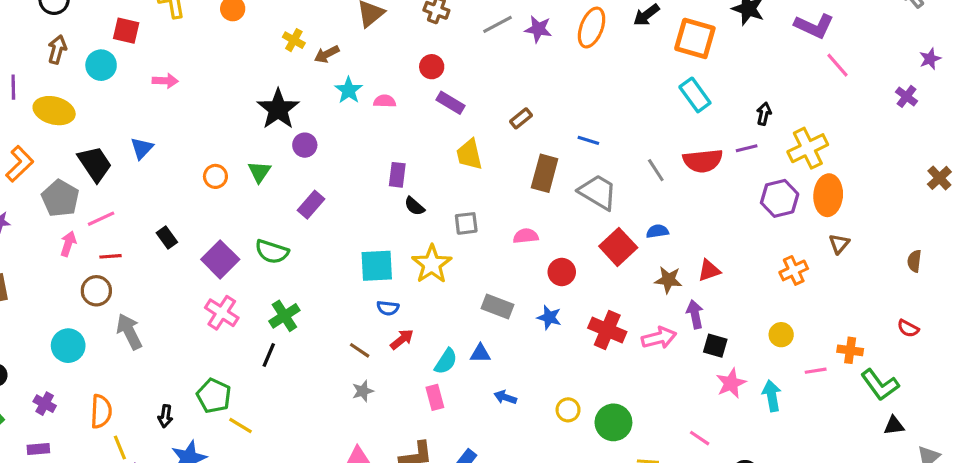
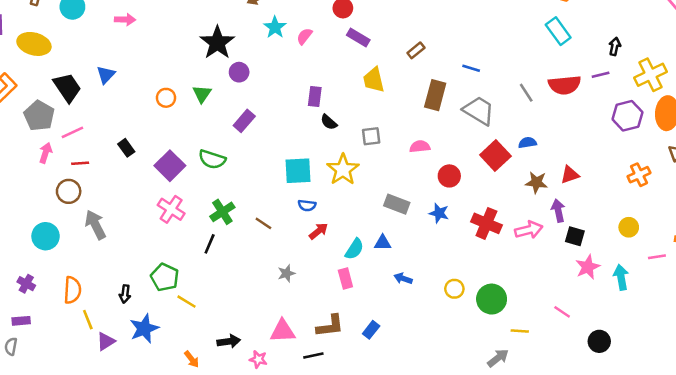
pink semicircle: (385, 101) -> (304, 36), turned -54
brown line: (360, 350) -> (263, 223), moved

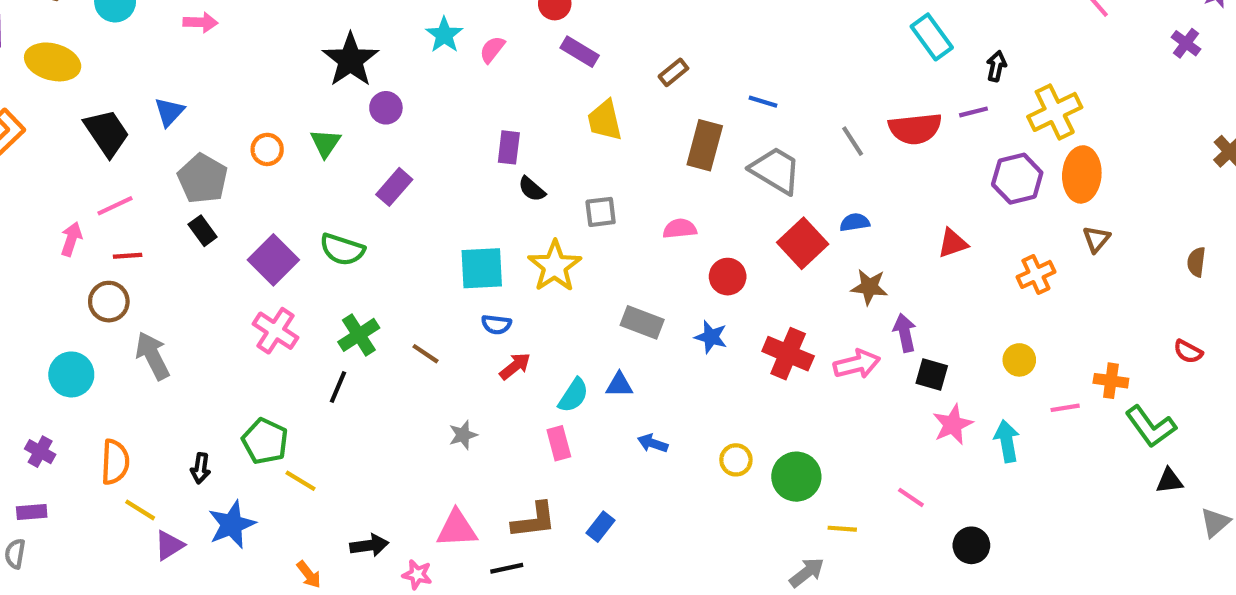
cyan rectangle: (558, 31) -> (932, 37), moved
gray pentagon: (39, 116) -> (203, 179), moved
red triangle: (570, 175) -> (953, 243), moved
yellow line: (88, 320) -> (140, 510), turned -36

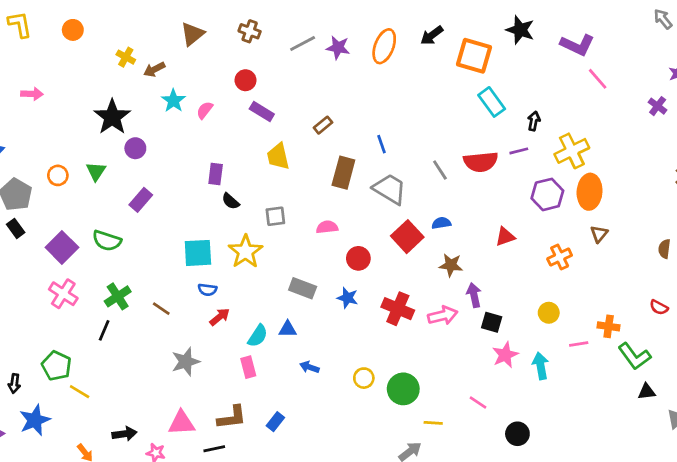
pink arrow: (200, 22) -> (32, 94), moved
blue line: (763, 102) -> (381, 144), turned 54
gray star: (463, 435) -> (186, 362), size x1.5

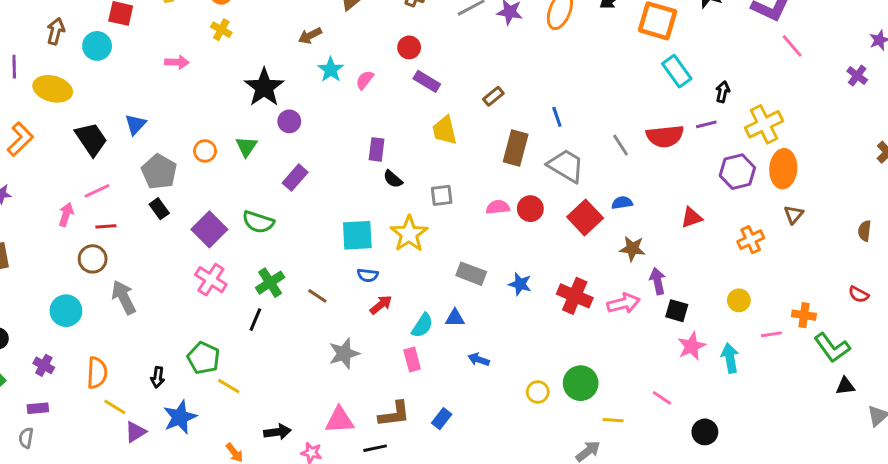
yellow cross: (126, 57) -> (221, 30), moved
red circle: (358, 258) -> (530, 209), moved
yellow circle: (364, 378) -> (538, 392), moved

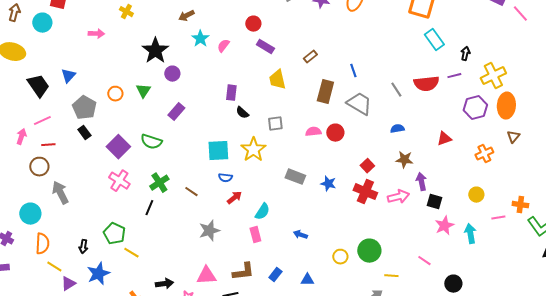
pink line: (792, 46) -> (520, 14), moved
red square: (585, 218) -> (367, 166), moved, size x0.6
cyan circle: (66, 311) -> (30, 214), moved
blue triangle: (455, 318) -> (307, 280), moved

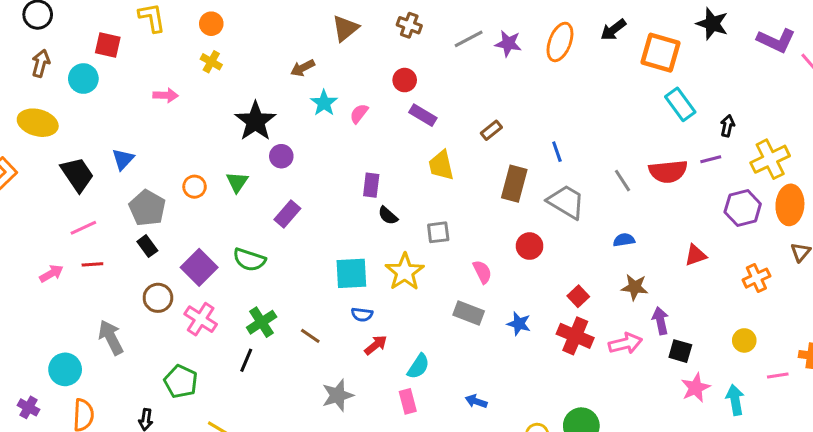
pink semicircle: (313, 132) -> (482, 272), moved, turned 70
pink arrow: (21, 137) -> (51, 273), moved, turned 42
brown circle: (39, 167) -> (158, 298), moved
green pentagon: (114, 234) -> (181, 382), moved

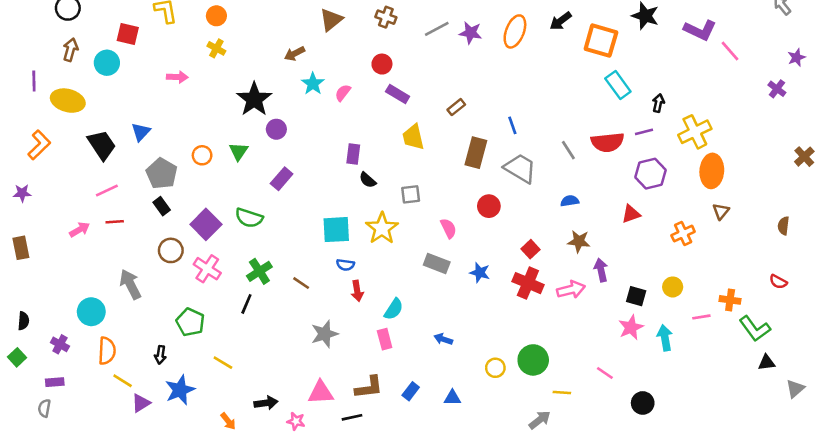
purple hexagon: (743, 208) -> (651, 174), moved
red arrow: (376, 345) -> (357, 291), turned 120
black square: (680, 351) -> (636, 296), moved

